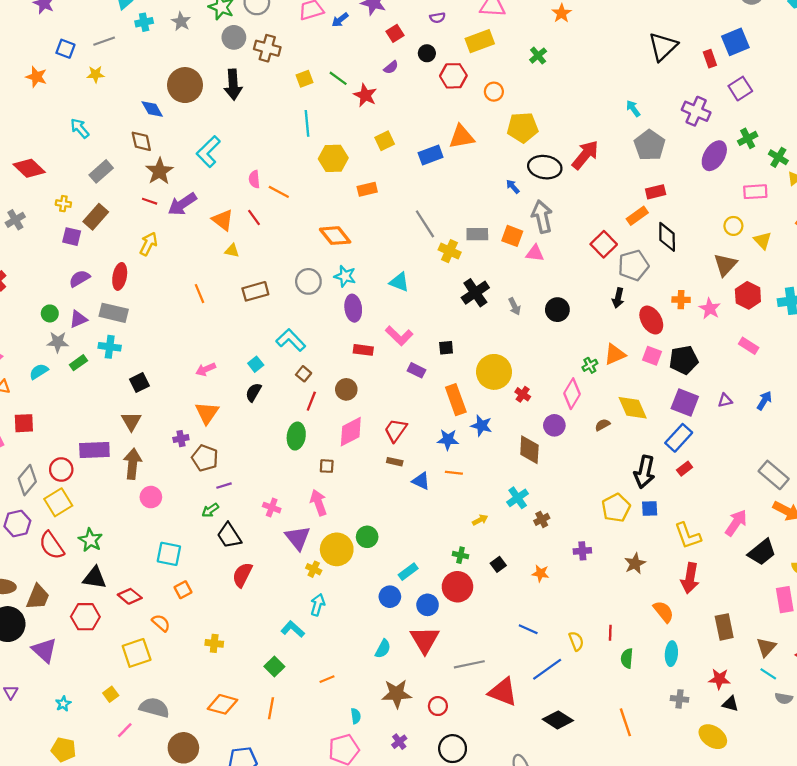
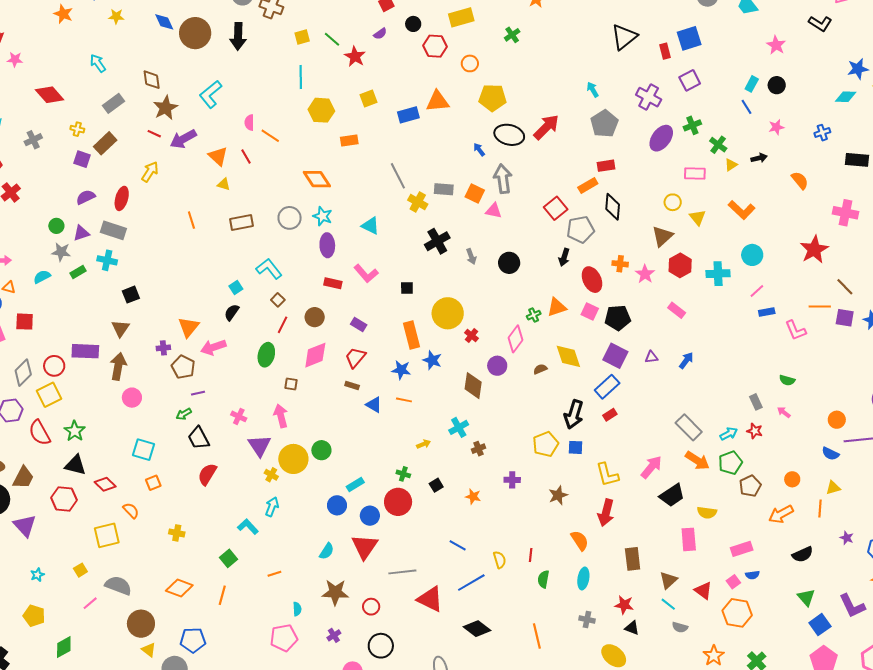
blue diamond: (152, 109) -> (164, 22), moved
pink arrow: (206, 369) -> (213, 347), moved, size x1.4
purple rectangle: (417, 370) -> (359, 325), moved

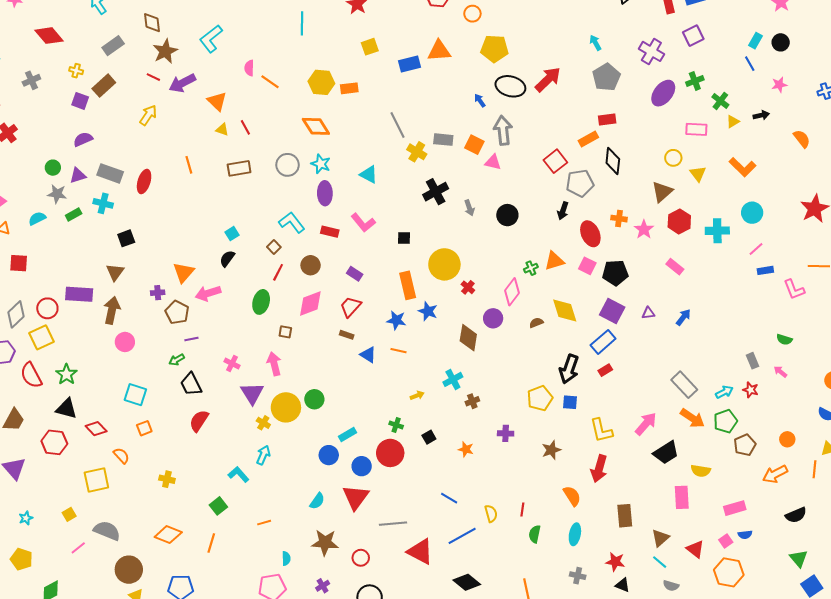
yellow hexagon: (321, 110) -> (321, 82), moved
red line: (246, 157) -> (245, 127), moved
red ellipse: (122, 198) -> (144, 181), moved
cyan L-shape: (269, 269) -> (292, 222), moved

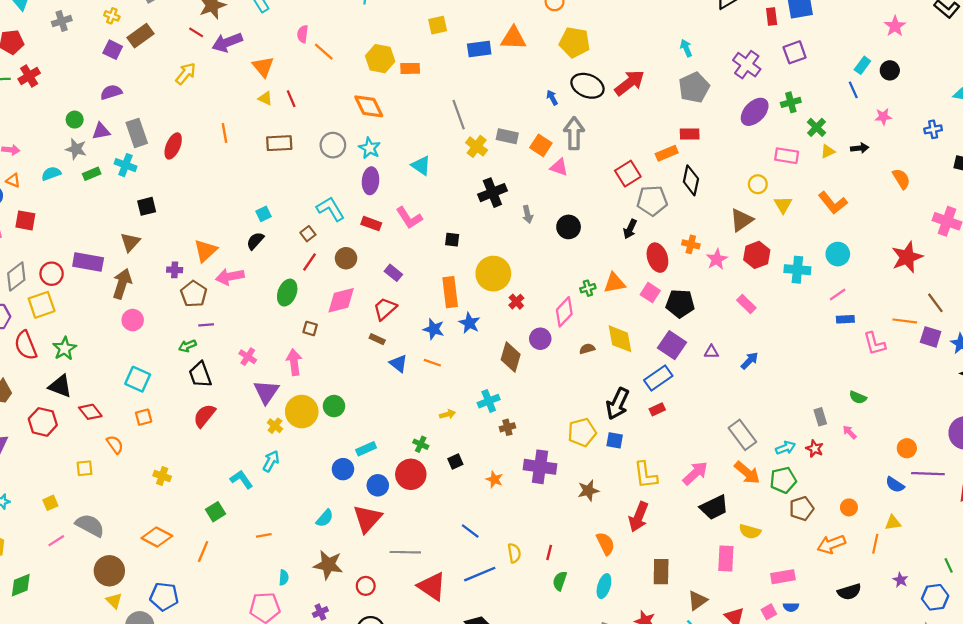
gray rectangle: (110, 173) -> (137, 133), turned 45
purple cross: (506, 433) -> (540, 467), size x1.8
yellow square: (96, 480) -> (85, 468), size x0.6

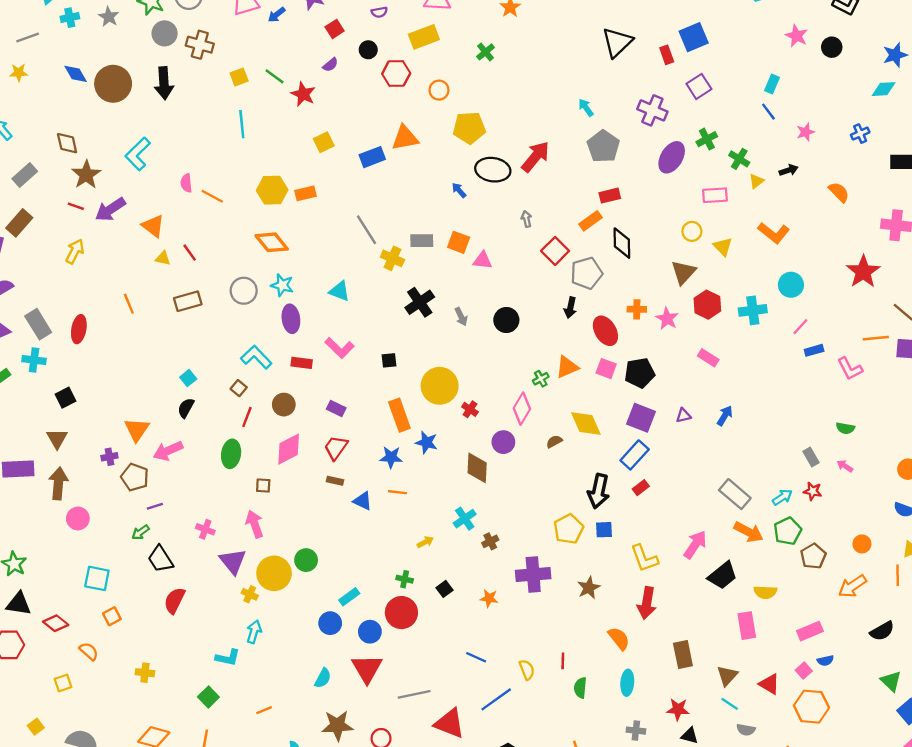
black circle: (890, 70) -> (832, 47), moved
gray arrow: (574, 133) -> (526, 219), moved, size x0.5
cyan L-shape: (241, 479) -> (228, 658), turned 150

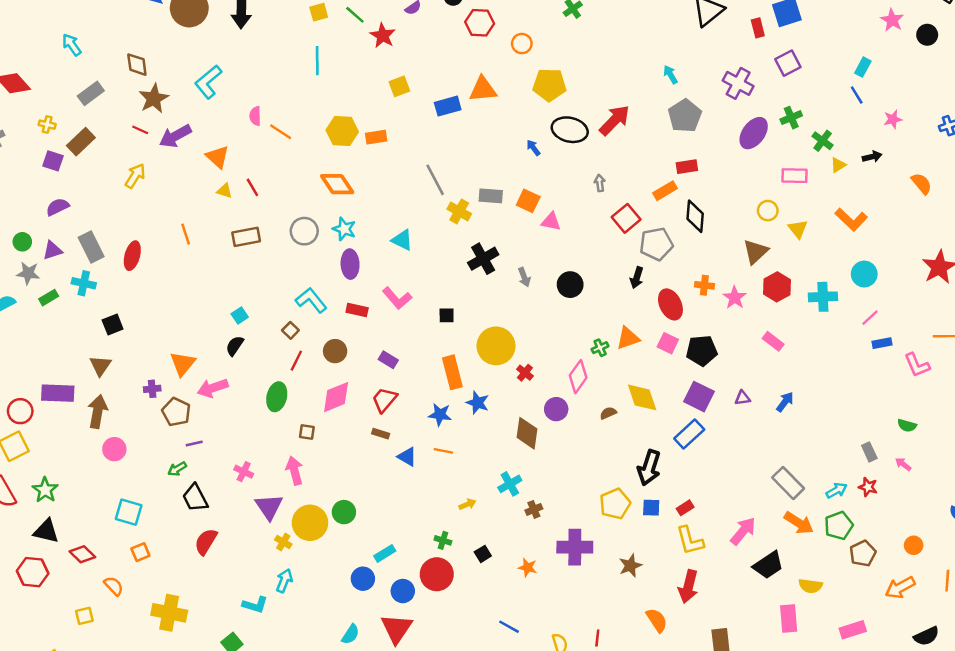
red rectangle: (641, 488) -> (685, 508), moved
yellow cross: (145, 673) -> (169, 613), size x1.8

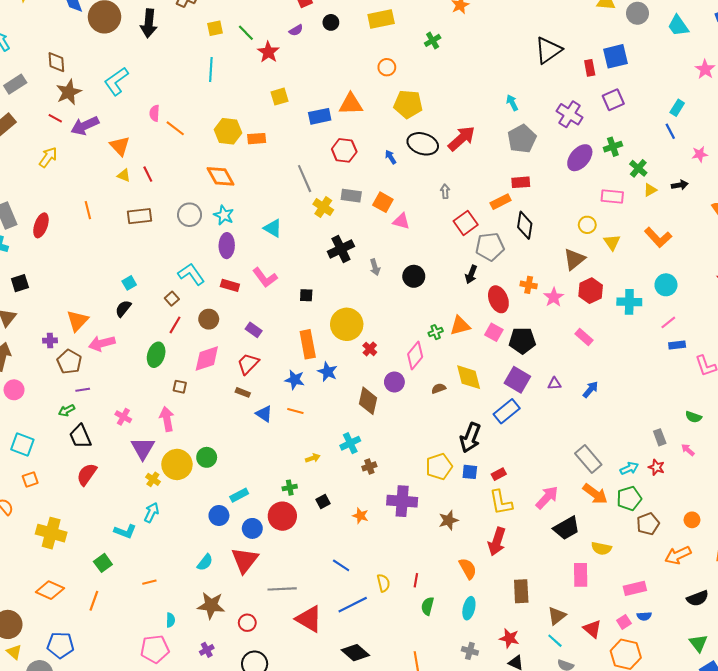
red hexagon: (480, 23) -> (344, 150), moved
green cross: (443, 540) -> (290, 488), turned -32

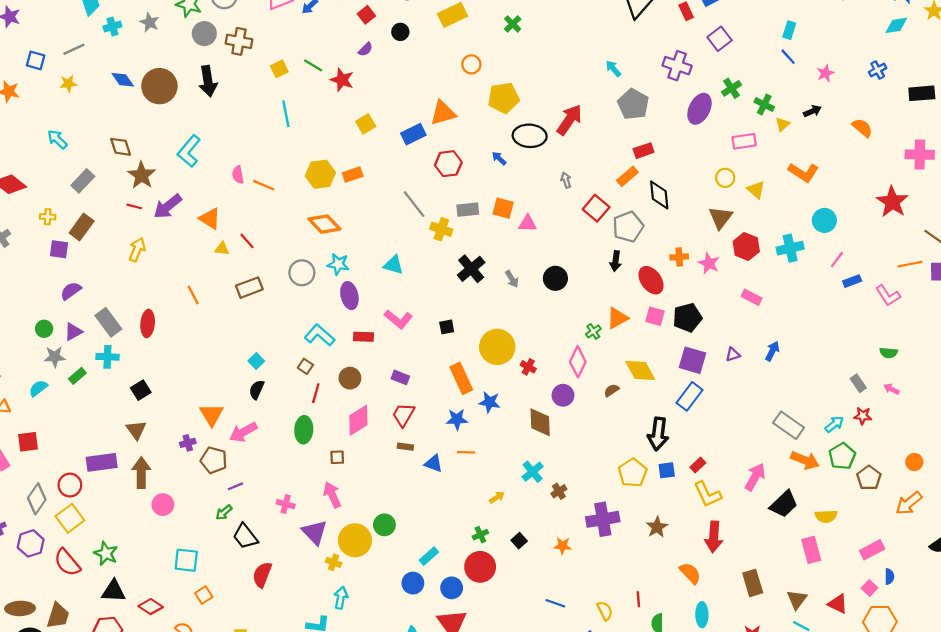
blue semicircle: (644, 616) -> (889, 577), turned -72

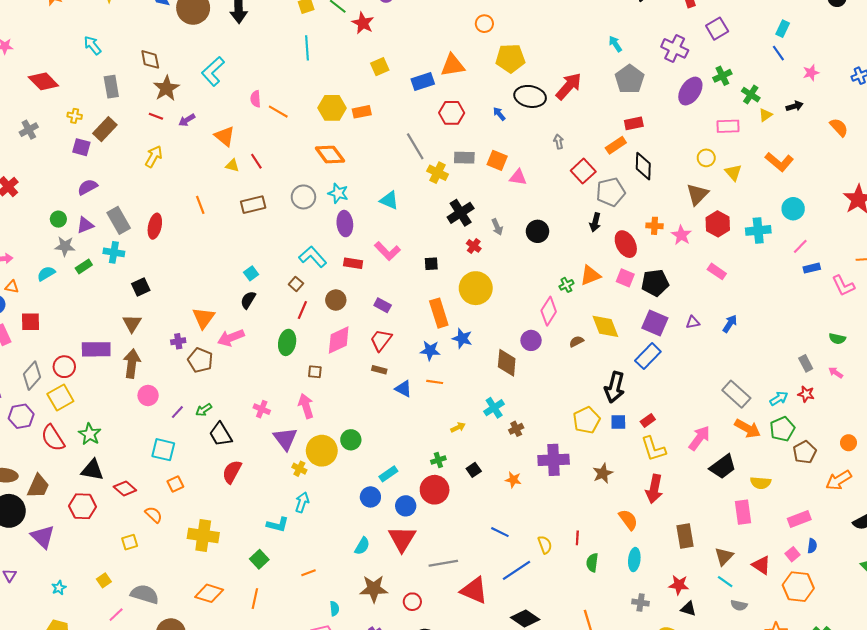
gray rectangle: (83, 181) -> (111, 87), turned -60
purple arrow: (168, 206) -> (187, 120), size x0.6
red cross: (528, 367) -> (474, 246), moved
purple line: (235, 486) -> (177, 412), moved, turned -32

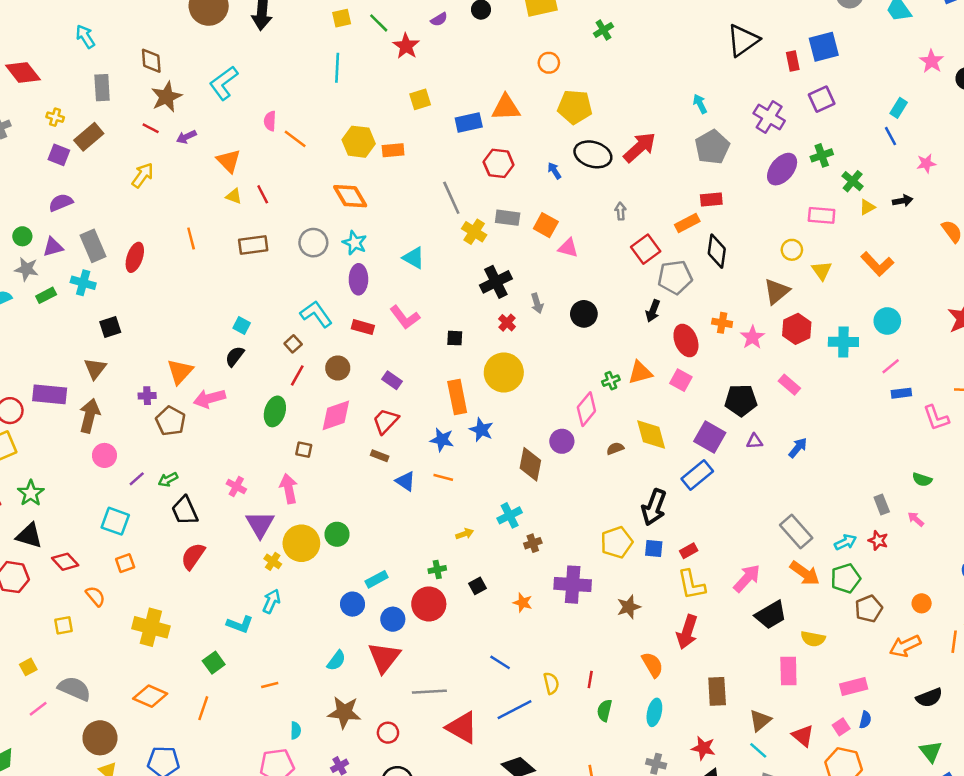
cyan square: (251, 273) -> (242, 326), turned -32
black pentagon: (655, 283) -> (741, 400), moved

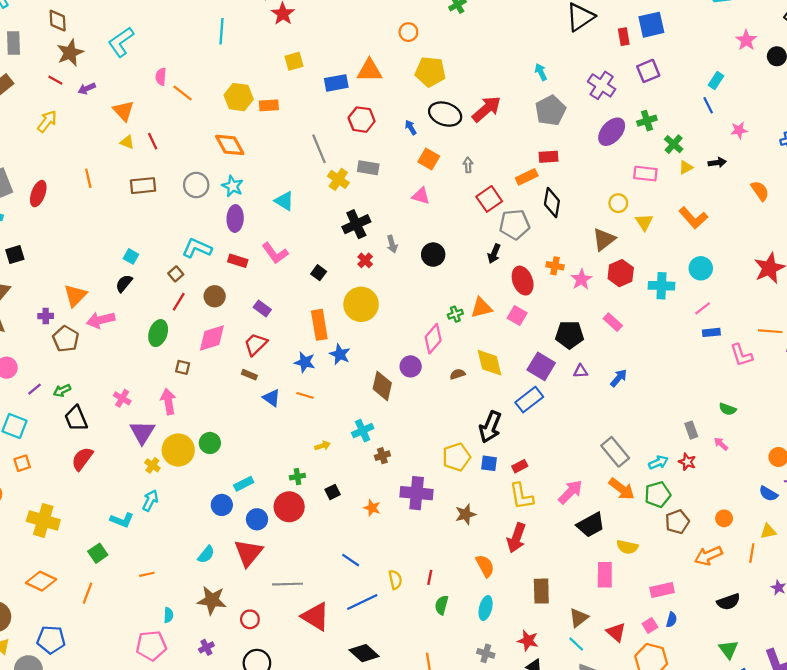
orange square: (546, 225) -> (429, 159), moved
cyan L-shape: (316, 314) -> (197, 248), turned -32
black square: (455, 338) -> (319, 273), turned 32

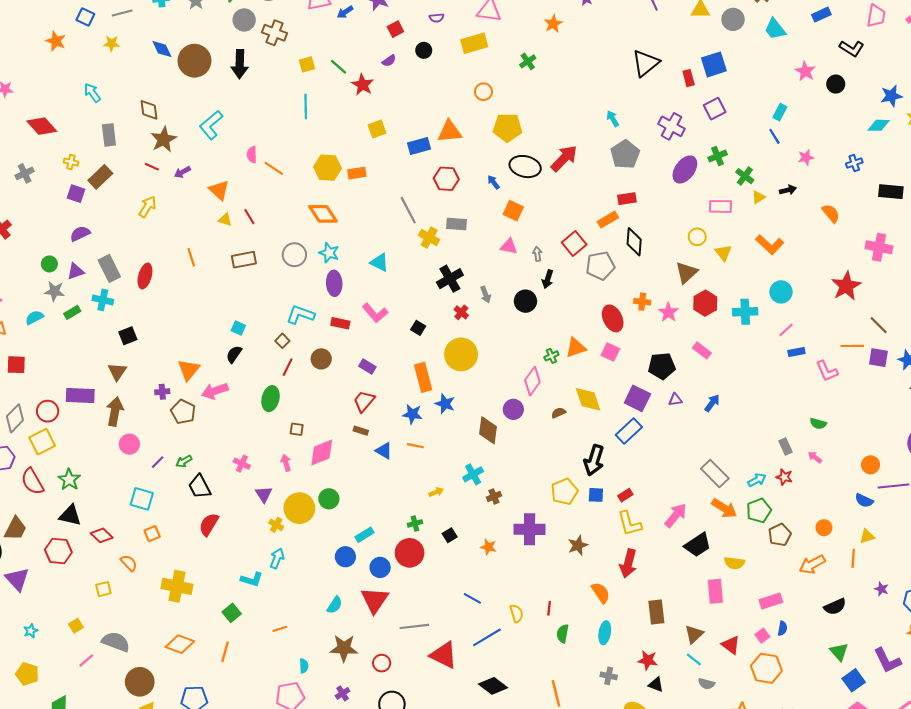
gray arrow: (468, 165) -> (537, 254), moved
black arrow: (494, 254) -> (548, 279), moved
pink diamond: (212, 338) -> (322, 453), moved
pink arrow: (168, 402) -> (286, 463), size x0.7
purple triangle: (142, 432) -> (264, 494), size x0.7

